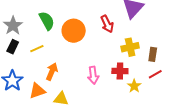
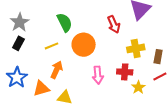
green semicircle: (47, 21) -> (65, 22), moved
orange circle: (74, 31) -> (84, 45), moved
yellow line: (37, 49) -> (52, 46), moved

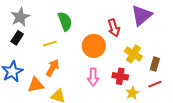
orange circle: (84, 45) -> (94, 46), moved
yellow cross: (136, 48) -> (133, 54), turned 36

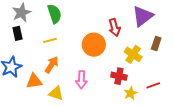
green semicircle: (65, 21) -> (55, 14), moved
black rectangle: (17, 38) -> (17, 33), turned -48
brown rectangle: (155, 64) -> (156, 43), moved
pink arrow: (93, 77) -> (81, 80), moved

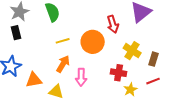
yellow line: (50, 40) -> (63, 41), moved
brown rectangle: (156, 43) -> (154, 59), moved
orange arrow: (52, 65) -> (63, 64), moved

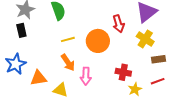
yellow cross: (132, 51) -> (145, 39), moved
brown rectangle: (154, 59) -> (159, 59), turned 64
orange arrow: (63, 64) -> (68, 62), turned 114

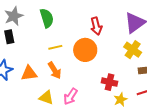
red arrow: (118, 24) -> (96, 26), moved
pink arrow: (86, 76) -> (71, 97), moved, turned 30
orange triangle: (38, 78) -> (29, 73), moved

